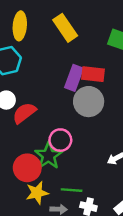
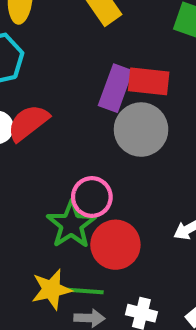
red semicircle: (24, 113) -> (28, 123), moved
red circle: (27, 168) -> (115, 245), moved
green line: (72, 190) -> (85, 291), moved

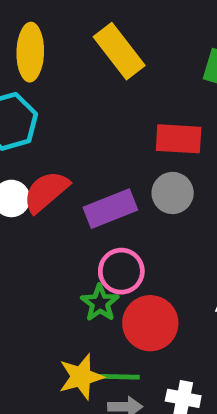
purple rectangle: (115, 88) -> (110, 209), moved, turned 51
gray circle: (141, 130) -> (173, 193), size x0.7
green star: (71, 224) -> (100, 303), size x0.7

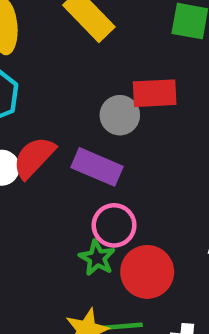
gray circle: (173, 193) -> (120, 115), moved
purple rectangle: (110, 209) -> (97, 167), turned 51

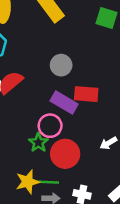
red rectangle: (155, 93) -> (86, 94), moved
purple rectangle: (97, 167) -> (64, 103), moved

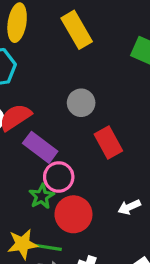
red rectangle: (86, 94) -> (108, 142), turned 50
purple rectangle: (64, 103) -> (40, 147), moved

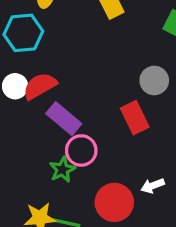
gray circle: (81, 103) -> (154, 80), moved
red circle: (73, 214) -> (114, 202), moved

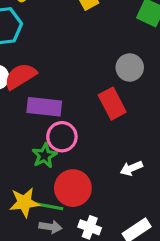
purple rectangle: (64, 119) -> (44, 107), turned -32
red circle: (114, 202) -> (73, 188), moved

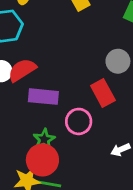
pink circle: (62, 137) -> (79, 121), moved
red circle: (73, 188) -> (42, 160), moved

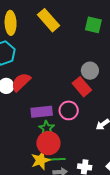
gray circle: (118, 61) -> (90, 71), moved
purple rectangle: (43, 97) -> (42, 112), moved

